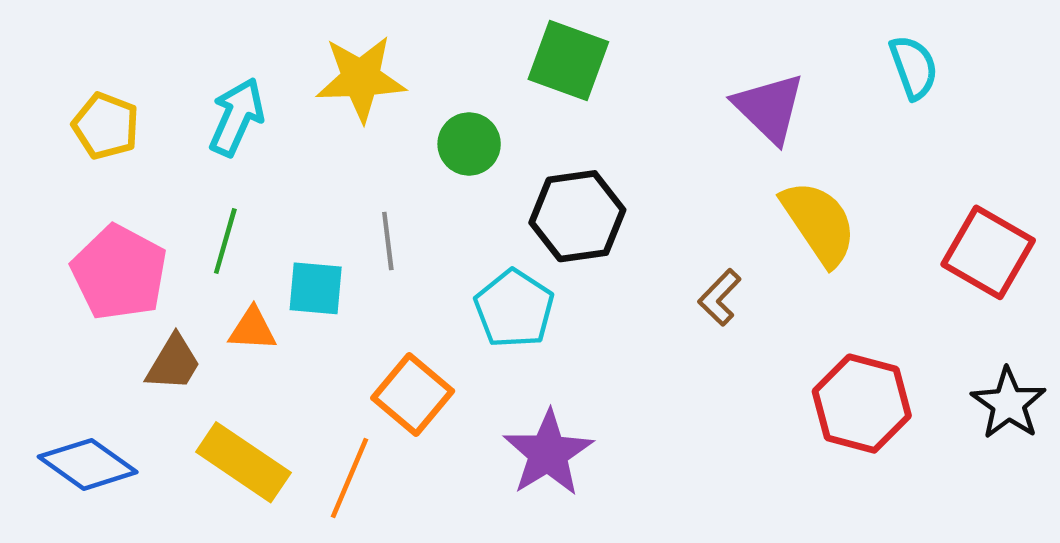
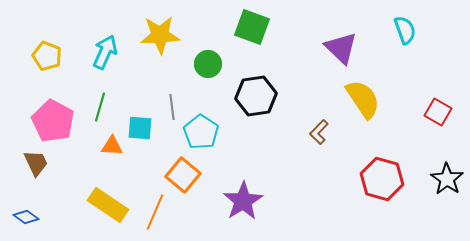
red square: (988, 252) -> (438, 112), size x0.7
cyan pentagon: (514, 309) -> (201, 132), moved
brown trapezoid: (173, 363) -> (36, 163), moved, turned -56
blue diamond: (88, 464) -> (26, 217), moved, size x0.6

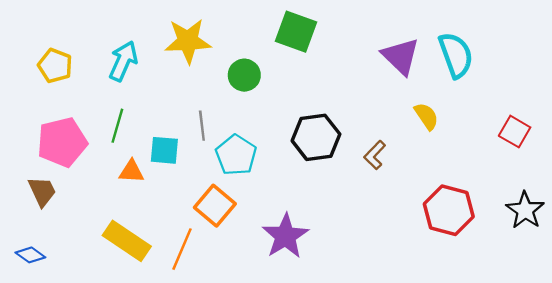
cyan semicircle: (405, 30) -> (456, 55), moved, size x1.4
black hexagon: (256, 96) -> (316, 137), moved
yellow semicircle: (363, 99) -> (426, 116), size x0.6
pink pentagon: (53, 121) -> (62, 142), turned 30

